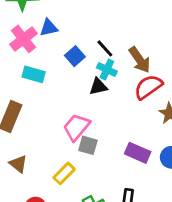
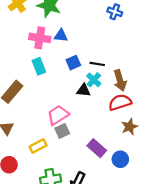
pink cross: (24, 39) -> (40, 38), turned 30
black line: (105, 48) -> (97, 64), turned -56
cyan rectangle: (34, 74) -> (39, 66), turned 35
gray square: (88, 145) -> (62, 131), turned 32

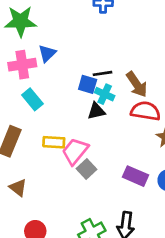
blue triangle: (61, 36) -> (47, 53), turned -32
blue square: (73, 63) -> (88, 84), moved, turned -32
red semicircle: (120, 102) -> (146, 111), turned 45
yellow rectangle: (38, 146) -> (54, 142), moved, turned 49

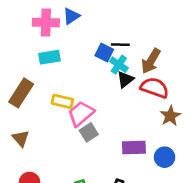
brown arrow: (137, 84) -> (151, 61), turned 55
cyan rectangle: (32, 99) -> (50, 57), turned -70
black triangle: (96, 111) -> (125, 79), moved, turned -36
purple rectangle: (136, 176) -> (134, 148), turned -35

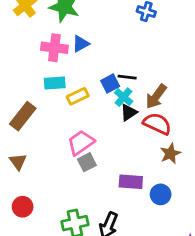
blue square: (104, 52) -> (110, 83), turned 30
yellow rectangle: (62, 101) -> (78, 96), moved, turned -45

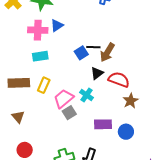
yellow rectangle: (78, 96) -> (44, 85), moved, turned -35
cyan cross: (124, 97) -> (87, 95), moved
brown arrow: (156, 97) -> (107, 52), moved
brown rectangle: (23, 116) -> (19, 83), turned 55

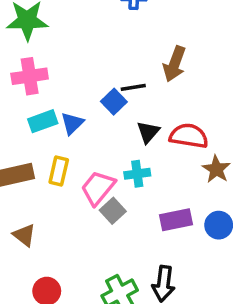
blue triangle: (57, 25) -> (72, 123), moved
brown arrow: (107, 52) -> (175, 64), moved
cyan cross: (87, 95) -> (137, 174), turned -32

